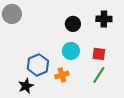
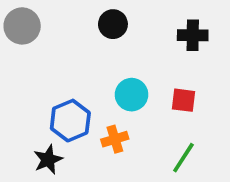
black circle: (73, 24) -> (113, 24), moved
green line: (99, 75) -> (183, 158), moved

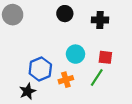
black cross: (193, 35) -> (100, 20), moved
green line: (183, 158) -> (97, 78), moved

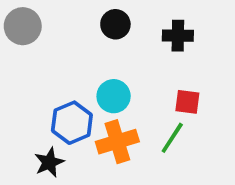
cyan circle: (75, 54) -> (114, 96), moved
orange cross: (66, 80) -> (117, 142), size x1.5

